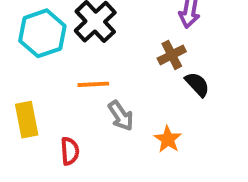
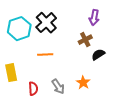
black semicircle: (197, 84) -> (98, 55), turned -80
gray arrow: (121, 116) -> (58, 87), moved

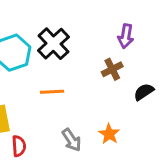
black semicircle: (98, 55) -> (144, 92), moved
red semicircle: (33, 89) -> (19, 146), moved

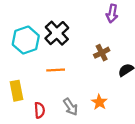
purple arrow: (126, 36) -> (112, 14), moved
red semicircle: (19, 146) -> (40, 110), moved

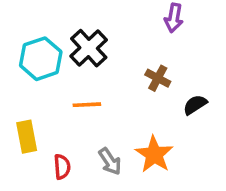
brown cross: (102, 53) -> (158, 78), turned -35
orange star: (99, 102) -> (154, 154), size x1.5

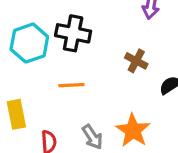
black cross: (89, 48) -> (73, 33), turned -36

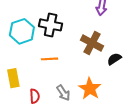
brown cross: (136, 61) -> (92, 43), size x1.5

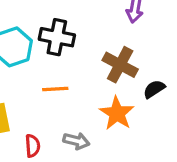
orange star: (90, 89) -> (117, 113), moved
gray arrow: (63, 93) -> (76, 141), turned -42

